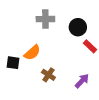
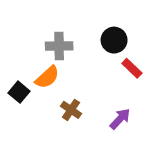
gray cross: (45, 19) -> (59, 46), moved
black square: (13, 63) -> (19, 92), turned 32

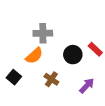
black circle: (114, 40) -> (73, 55), moved
black square: (19, 92) -> (14, 77), moved

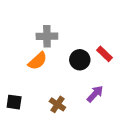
black square: (14, 77) -> (14, 102), moved, turned -32
brown cross: (51, 79) -> (57, 104), moved

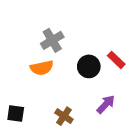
gray cross: (47, 36) -> (52, 40), turned -30
orange semicircle: (38, 61) -> (42, 68), turned 30

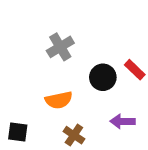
orange semicircle: (42, 68) -> (59, 100), moved
purple arrow: (106, 104) -> (123, 121), turned -132

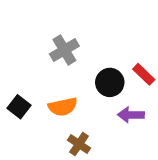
purple arrow: (123, 121) -> (131, 115), moved
black square: (18, 132) -> (19, 107), moved, turned 30

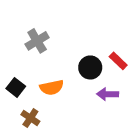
gray cross: (64, 50) -> (37, 41), moved
brown cross: (79, 144) -> (30, 118), moved

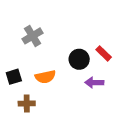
black square: (16, 87) -> (14, 77), turned 35
brown cross: (30, 118) -> (27, 104), turned -35

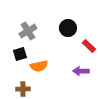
black circle: (79, 59) -> (68, 28), moved
black square: (14, 77) -> (20, 54), moved

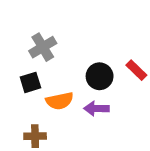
black circle: (68, 28) -> (100, 76), moved
purple arrow: (81, 71) -> (96, 109), moved

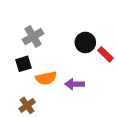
black circle: (100, 76) -> (85, 42), moved
brown cross: (35, 136) -> (27, 105), turned -35

